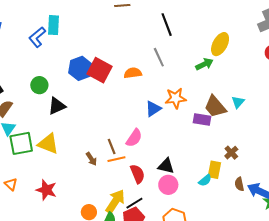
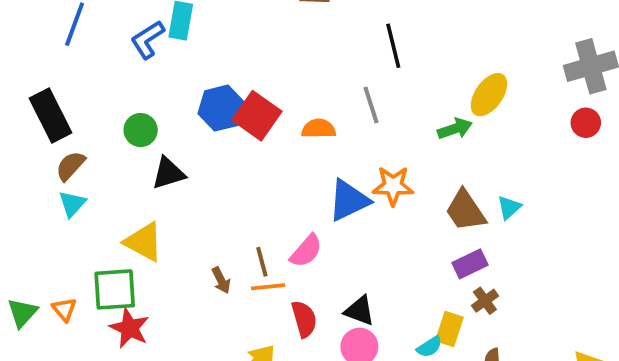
blue triangle: (153, 109) -> (349, 200), size x1.4
purple rectangle: (202, 119) -> (470, 264), moved, turned -42
green square: (21, 143) -> (115, 289), moved

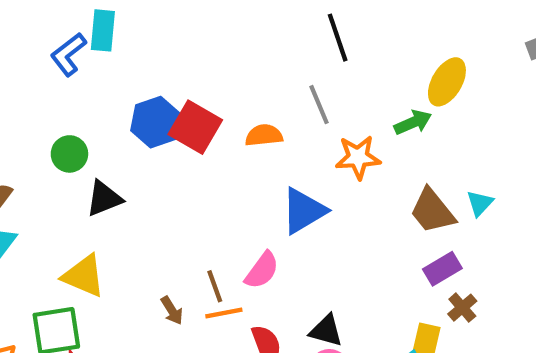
orange star: (393, 186) -> (358, 157), moved

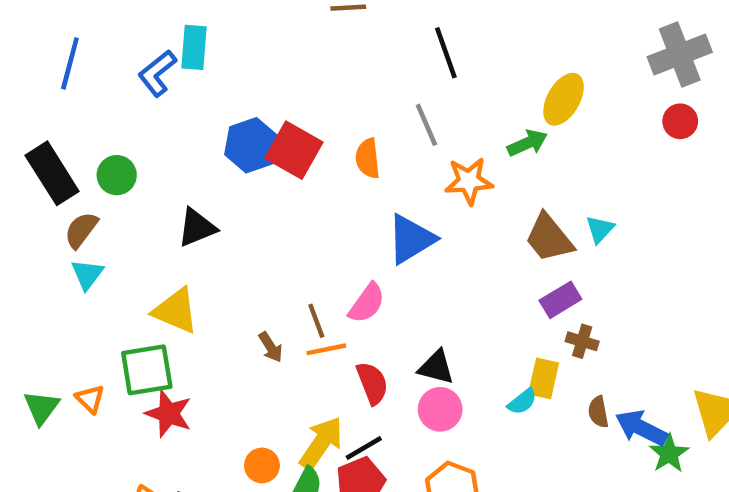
orange semicircle: (264, 135) -> (368, 158), turned -90
green circle: (69, 154) -> (117, 175), moved
brown cross: (462, 308) -> (582, 341), turned -32

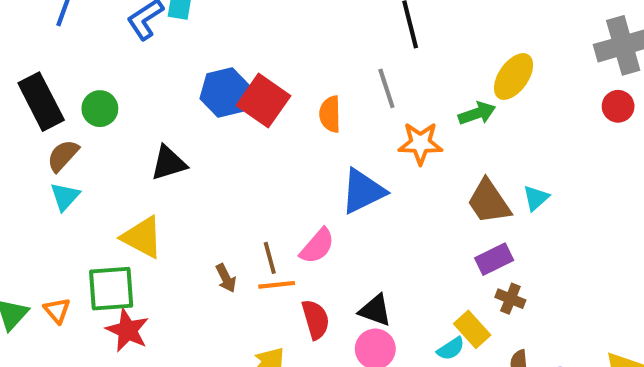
yellow rectangle: (544, 378) -> (472, 329), turned -60

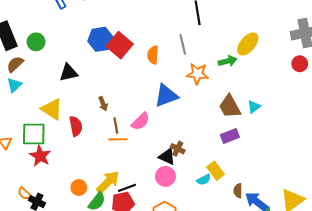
brown arrow: (226, 278) -> (103, 104), moved
brown cross: (510, 299) -> (178, 149), moved
red semicircle: (316, 319) -> (76, 126), moved

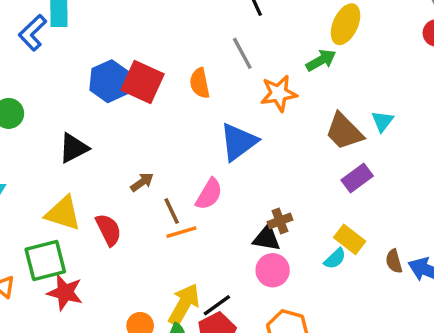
brown arrow: (103, 104) -> (142, 182), turned -88
brown cross: (178, 149) -> (280, 221), turned -32

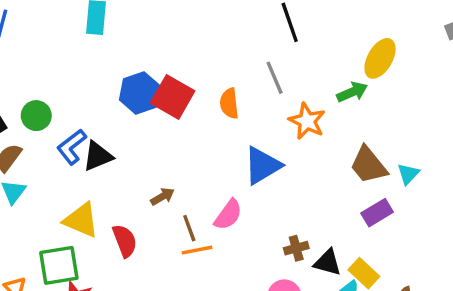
blue L-shape: (33, 33) -> (72, 147), moved
orange star: (279, 93) -> (307, 121), turned 30
cyan triangle: (382, 121) -> (408, 174), moved
black triangle: (267, 238) -> (328, 262), moved

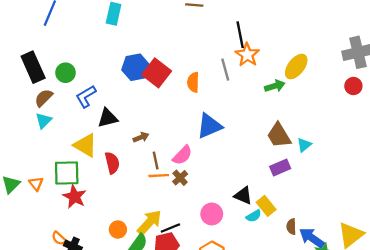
orange star: (307, 121) -> (247, 55), moved
black triangle: (98, 156) -> (108, 118), moved
brown cross: (296, 248) -> (180, 178), moved, turned -35

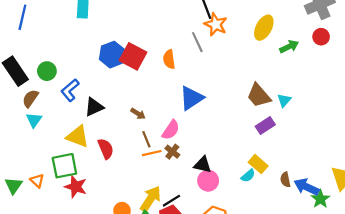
green arrow: (275, 86) -> (289, 47), moved
brown arrow: (141, 137) -> (138, 114), moved, turned 64
black triangle: (243, 196) -> (203, 165), moved

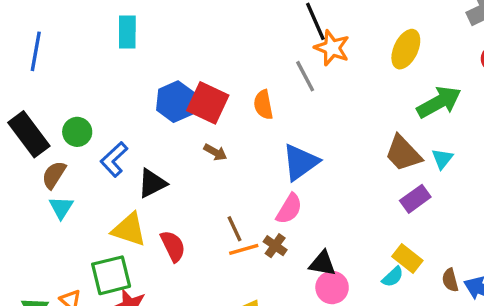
green arrow: (289, 47) -> (439, 102), moved, size x1.5
brown arrow: (138, 114) -> (215, 152), moved
pink semicircle: (171, 130) -> (289, 209), moved

